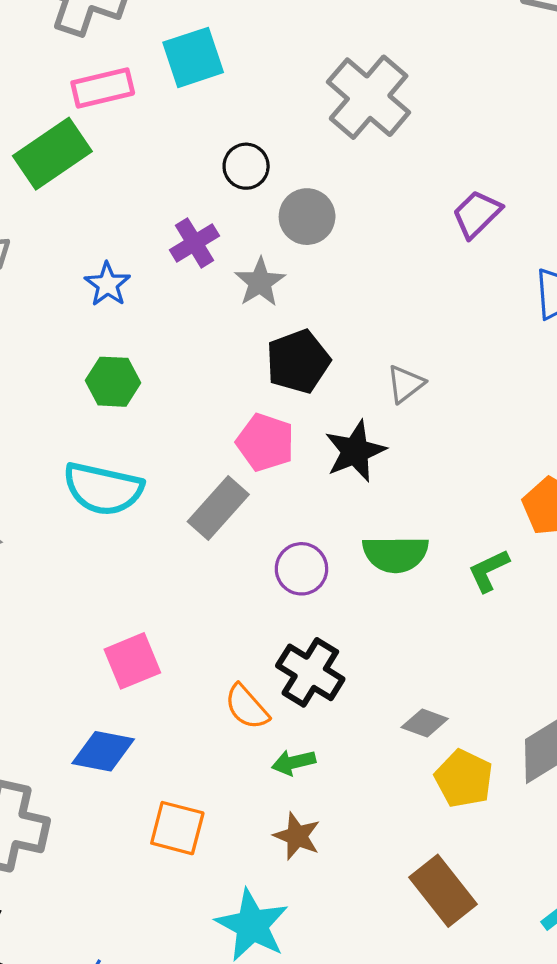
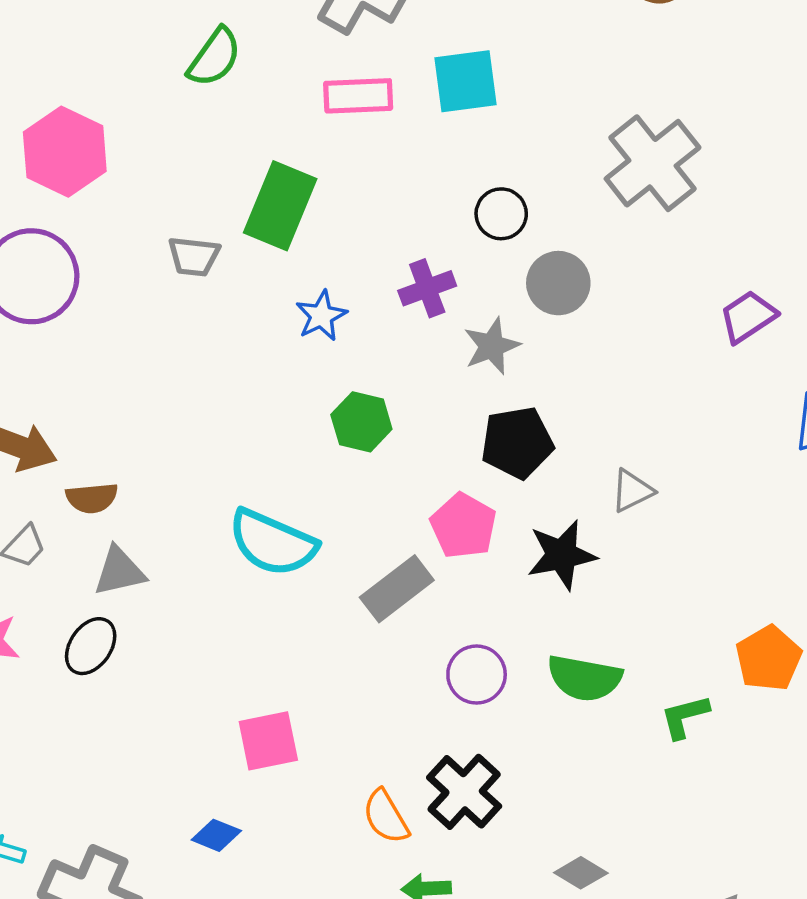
green rectangle: (52, 154) -> (280, 206), moved, turned -44
green hexagon: (113, 382) -> (361, 422), moved
blue diamond: (103, 751) -> (216, 835), size x0.7

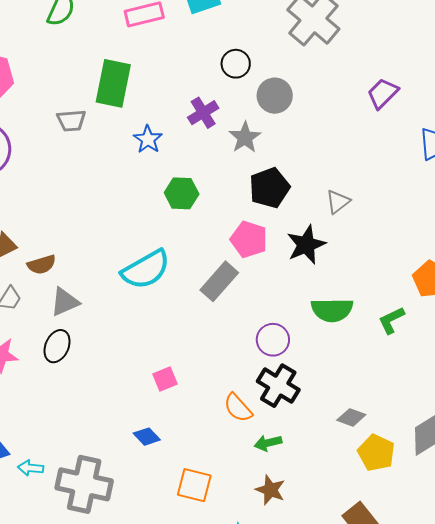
cyan semicircle: (273, 543) -> (146, 269), turned -42
purple circle: (477, 675) -> (273, 340), moved
pink square: (268, 741) -> (165, 379), size x0.7
blue diamond: (216, 835) -> (147, 437), turned 36

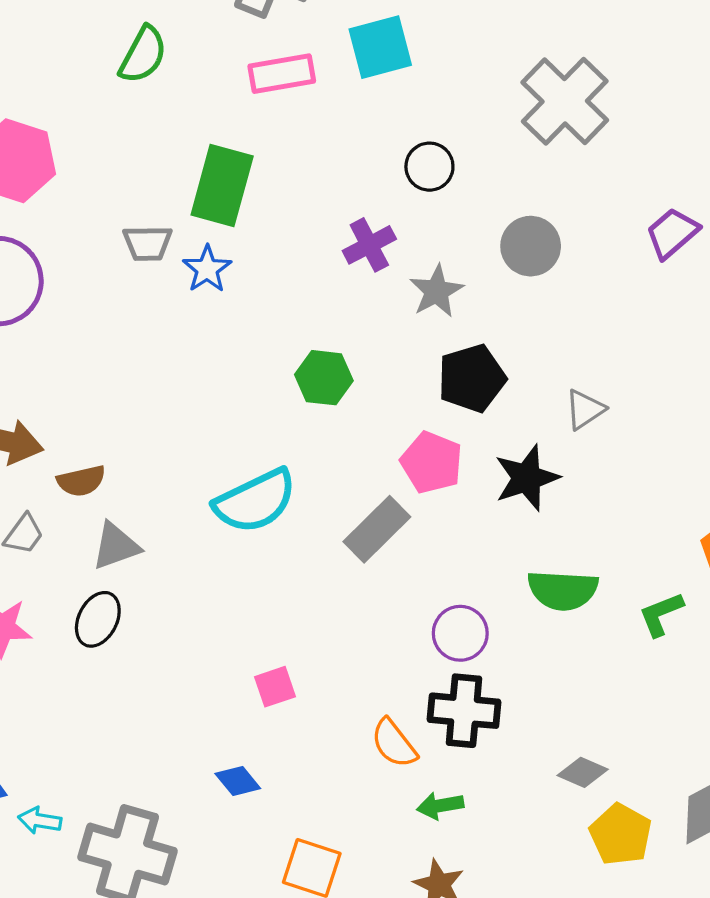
gray circle: (275, 96) -> (531, 246), moved
blue star: (148, 139) -> (207, 269), moved
black cross: (278, 386) -> (464, 711), turned -30

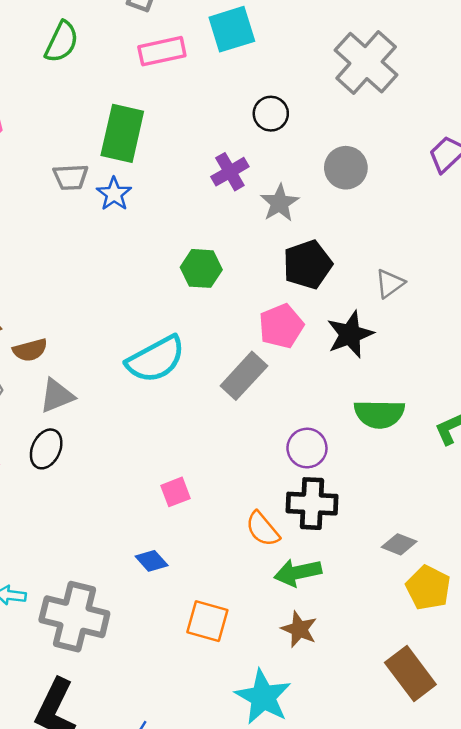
pink pentagon: (432, 462) -> (281, 326), turned 30
green arrow: (440, 806) -> (298, 572), size x1.4

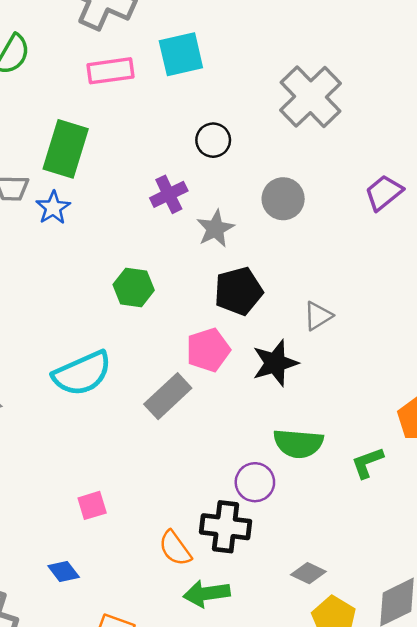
purple circle: (307, 448) -> (255, 482), moved

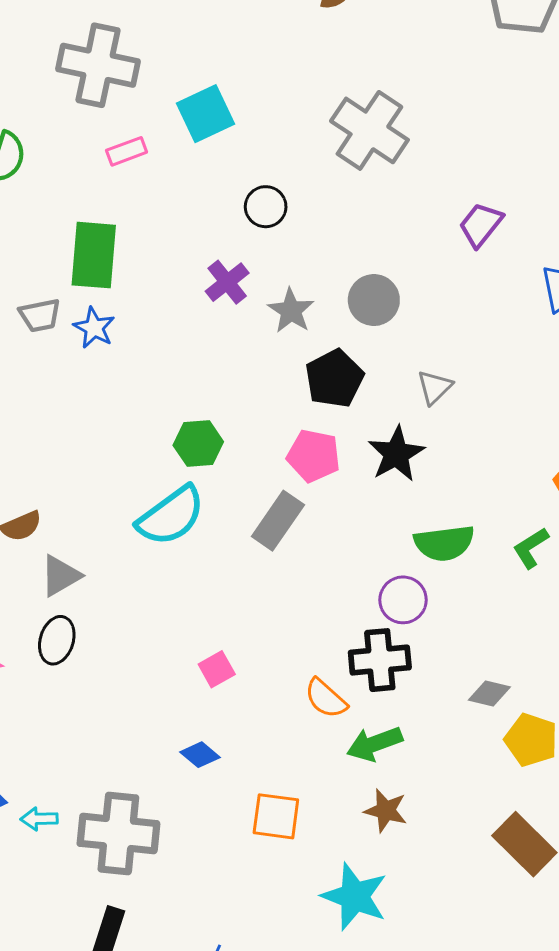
pink rectangle: (111, 71) -> (127, 151), size x0.7
gray circle: (283, 199) -> (374, 300), moved
green hexagon: (134, 287) -> (198, 444), moved
pink pentagon: (208, 350) -> (314, 456), turned -30

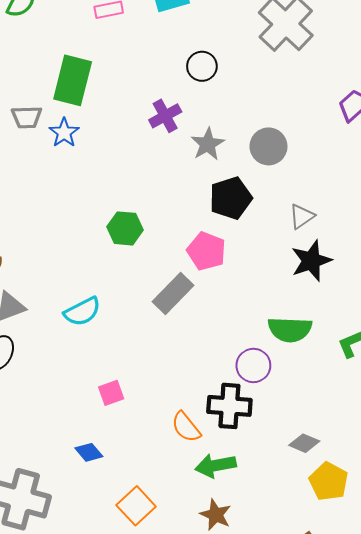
black star: (396, 454) -> (311, 261), moved
cyan semicircle: (171, 516) -> (82, 312), moved, size x0.7
orange square: (276, 816) -> (136, 506), turned 30

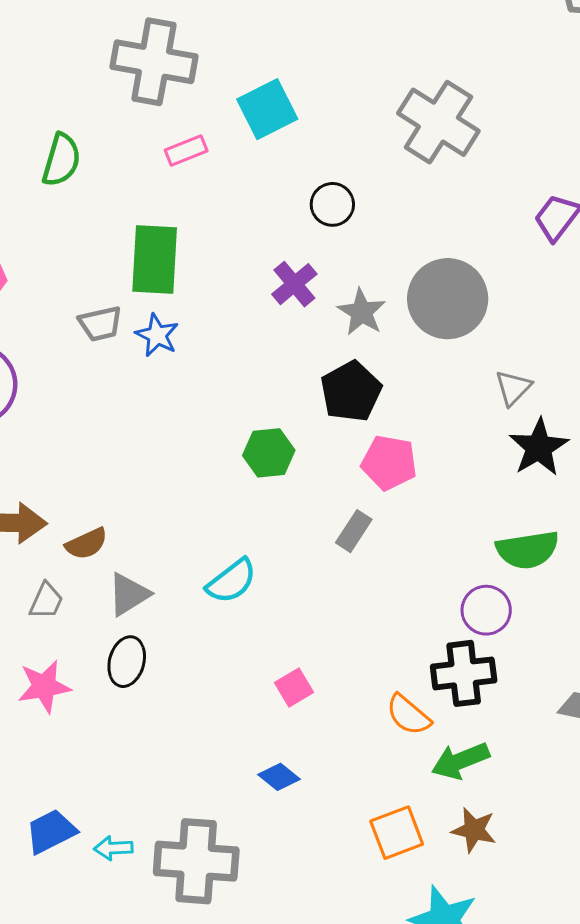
gray circle: (268, 146) -> (448, 299), size x1.5
black pentagon: (231, 198) -> (351, 391), moved
gray rectangle: (173, 293) -> (354, 531), size x0.7
orange square: (136, 506) -> (397, 833), moved, turned 33

